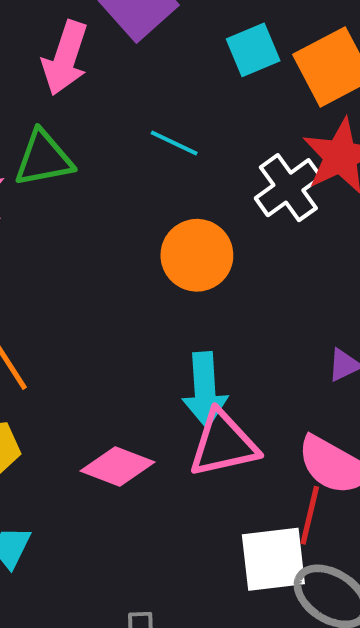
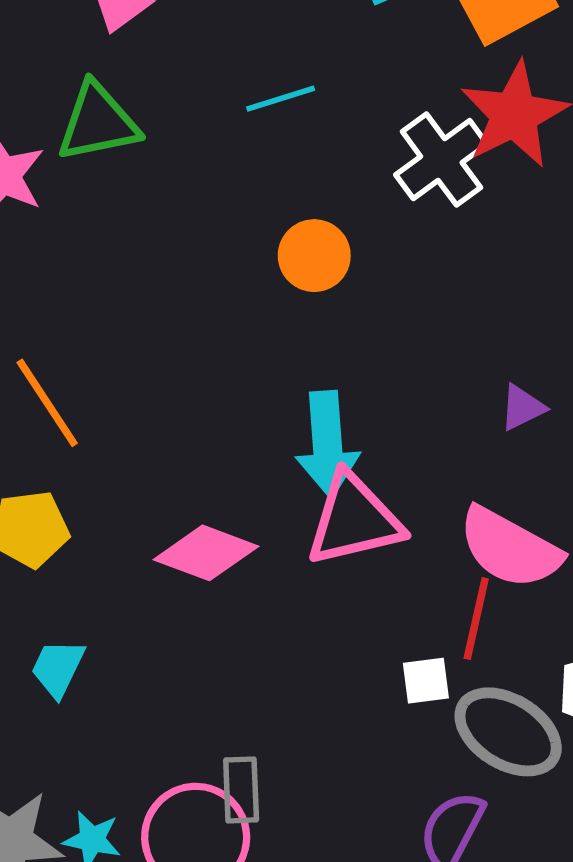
cyan line: (174, 143) -> (281, 99), turned -42
orange circle: (197, 255) -> (314, 256), size x0.7
white square: (273, 559) -> (426, 681), size x0.5

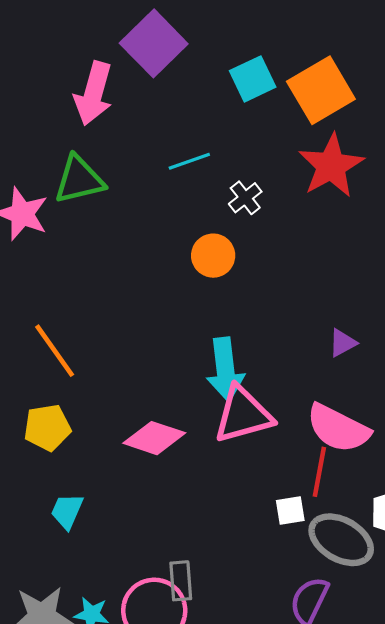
white cross: (441, 159) -> (245, 198), moved, size x0.6

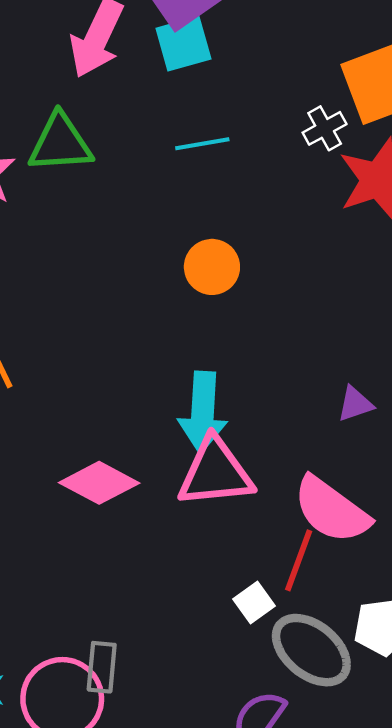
cyan square: (253, 79) -> (183, 44), moved
white cross: (245, 198) -> (325, 128), moved
white square: (290, 511) -> (254, 603), turned -36

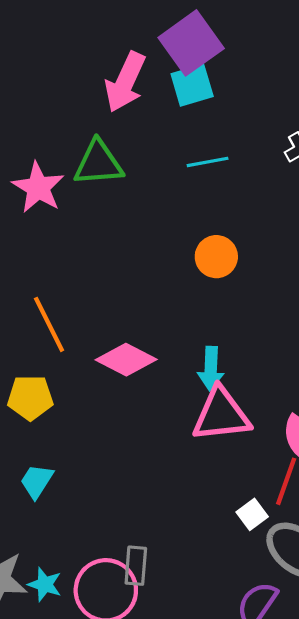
cyan arrow: (203, 412) -> (211, 369), size x0.7
pink diamond: (99, 483) -> (126, 360), moved

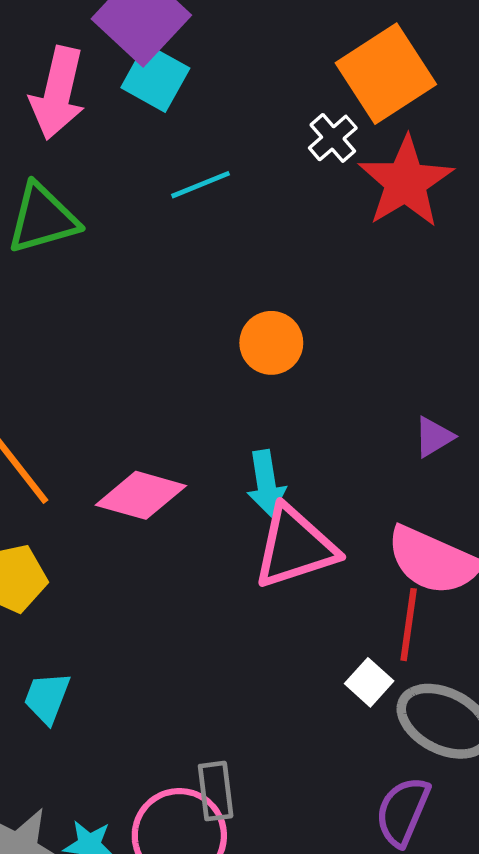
cyan square: (192, 85) -> (155, 78), turned -33
orange circle: (216, 257) -> (271, 343), moved

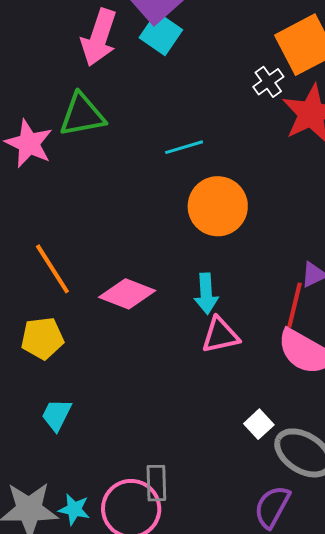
cyan line: (201, 185) -> (184, 147), moved
orange circle: (271, 343) -> (218, 206), size x1.5
pink triangle: (295, 547) -> (220, 335), size x0.7
red line: (409, 625) -> (295, 305), moved

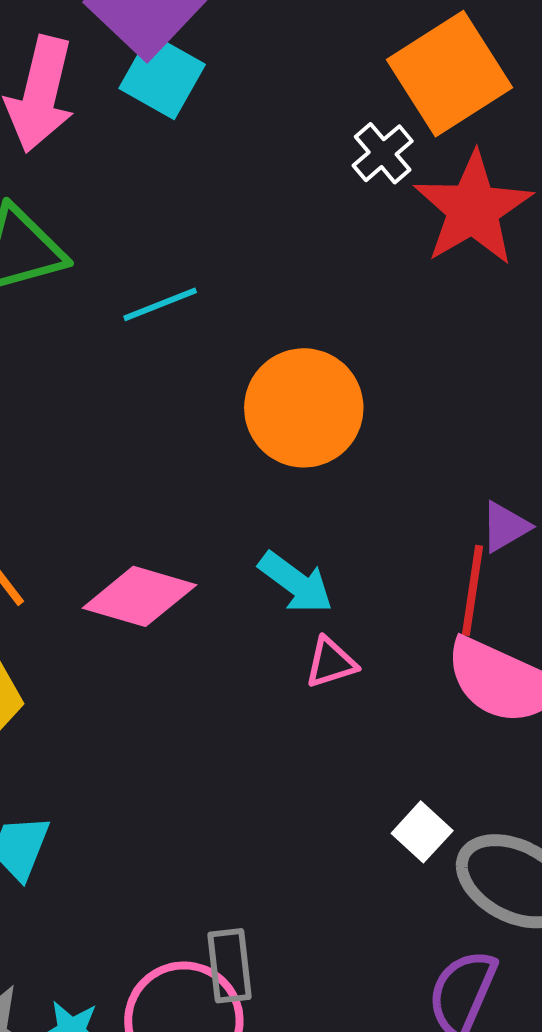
cyan line: (184, 147) -> (160, 304), moved
cyan arrow: (206, 294) -> (296, 583), turned -45
pink triangle: (220, 335) -> (331, 663), size x0.7

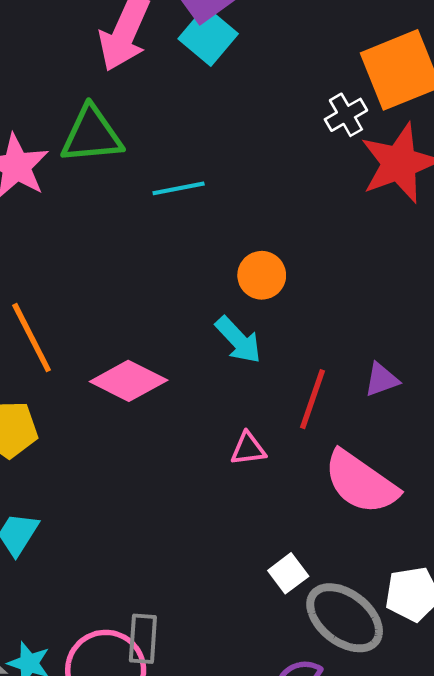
orange circle: (304, 408) -> (262, 275), size x0.6
cyan arrow: (296, 583) -> (238, 340), moved
red line: (472, 590) -> (313, 399), moved

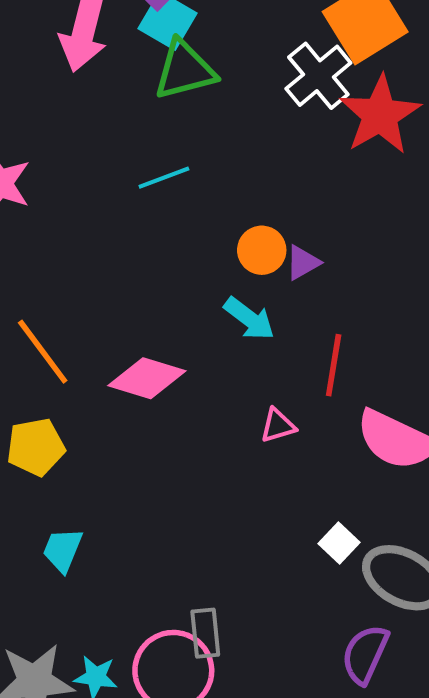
white cross: (346, 115) -> (318, 76), size x1.6
green triangle: (92, 135) -> (185, 70), moved
purple triangle: (382, 380) -> (303, 263), moved

